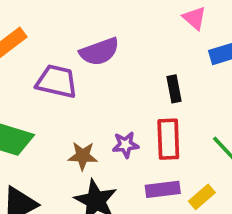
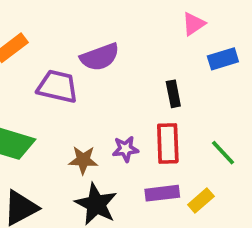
pink triangle: (194, 18) -> (194, 24), turned 45

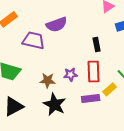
yellow rectangle: (201, 200) -> (110, 89), moved

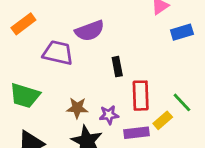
black rectangle: (97, 44) -> (117, 67), moved
purple star: (71, 74) -> (109, 115), moved

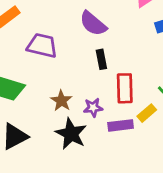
purple semicircle: (90, 31) -> (93, 24), moved, turned 60
brown star: (77, 108) -> (61, 101), turned 30

